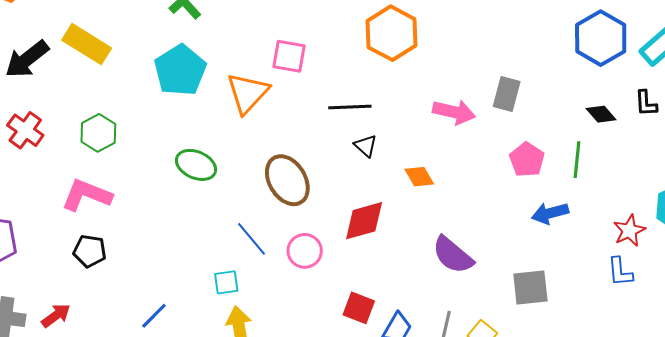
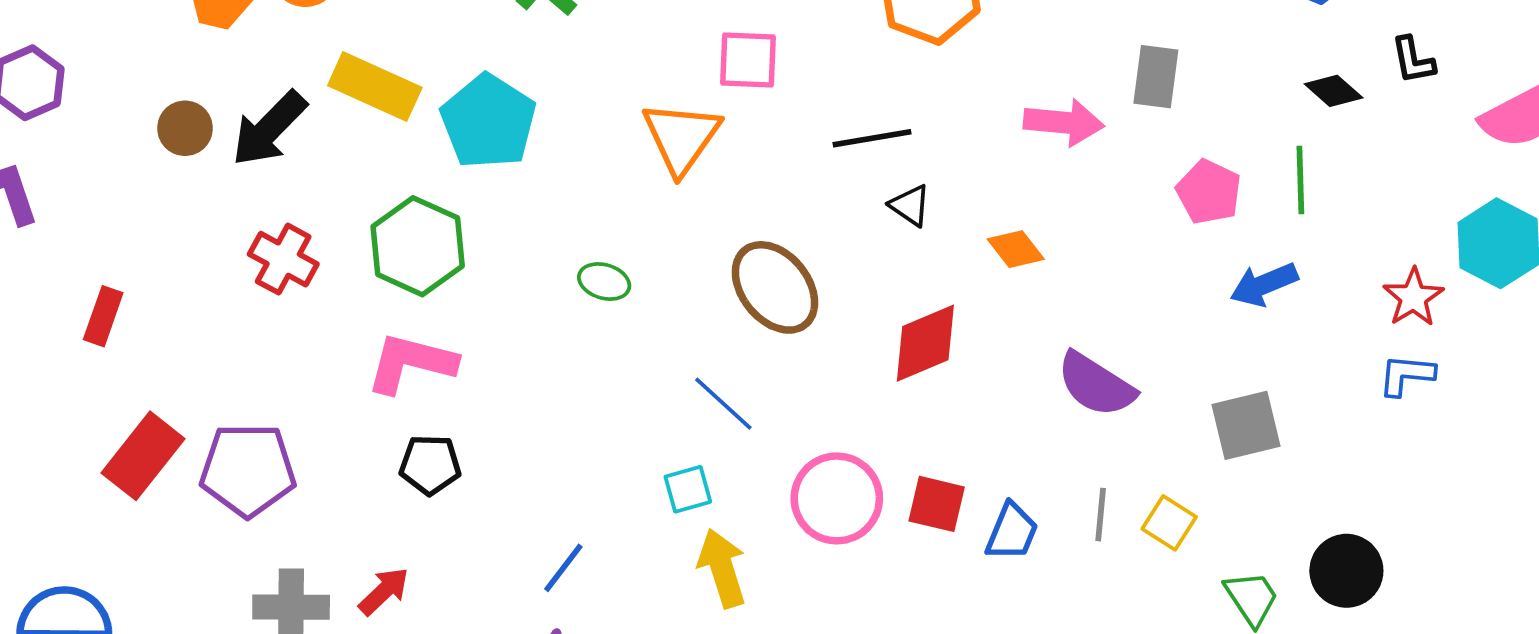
cyan pentagon: (180, 70) -> (488, 122), moved
green hexagon: (98, 133) -> (418, 246), size x1.4
green ellipse: (196, 165) -> (604, 282), size x0.7
pink circle: (305, 251) -> (837, 498), moved, size x1.4
blue L-shape: (620, 272) -> (1406, 375), turned 108

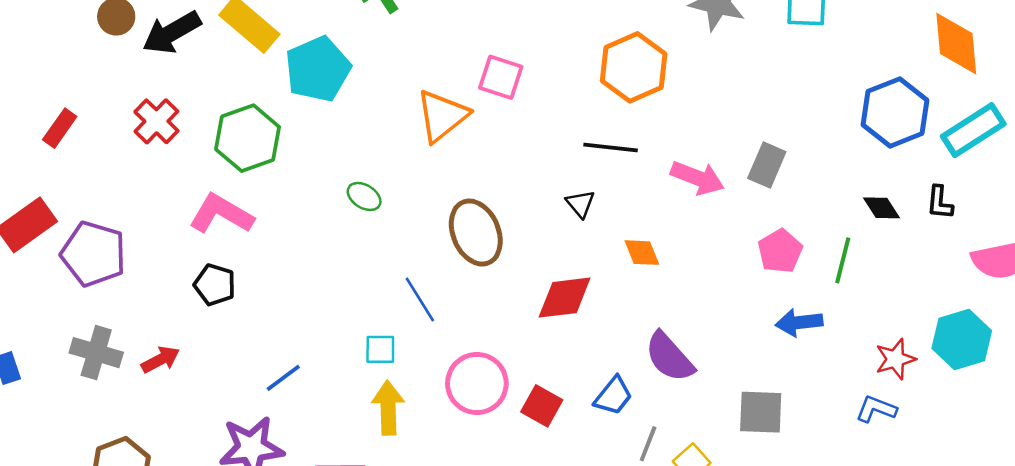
black line: (872, 138) -> (611, 148), moved
red rectangle: (103, 316) -> (60, 128), moved
blue trapezoid: (1012, 532) -> (613, 396), moved

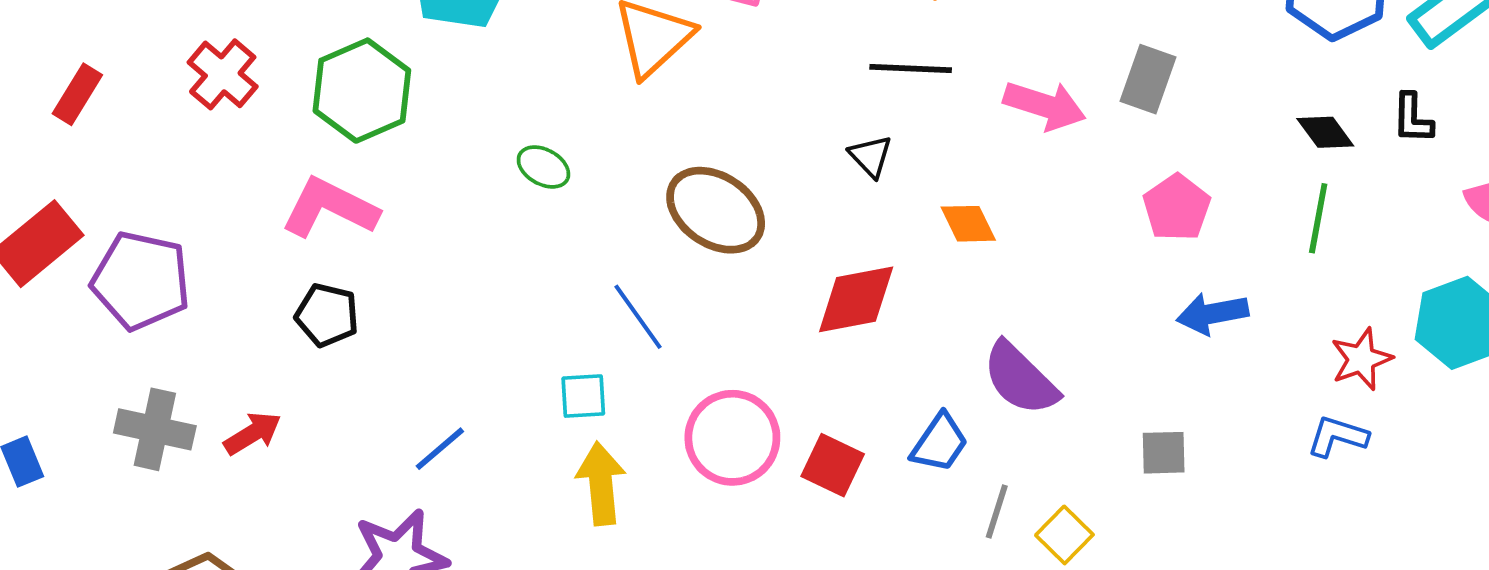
brown ellipse: (476, 233) -> (716, 210), turned -30
green line: (843, 260) -> (1318, 218), moved
gray square: (761, 412) -> (1164, 453), size x0.7

